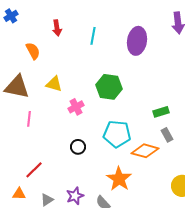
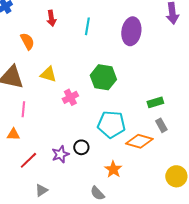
black circle: (78, 147) -> (81, 147), moved
orange star: (119, 179) -> (113, 169), size x0.7
orange triangle: (19, 194) -> (13, 134), moved
purple star: (75, 196) -> (60, 154), moved

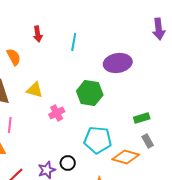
purple ellipse: (131, 31) -> (118, 63), moved, turned 72

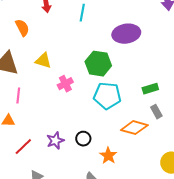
cyan pentagon: (98, 140) -> (107, 96), moved
black circle: (68, 163) -> (83, 139), moved

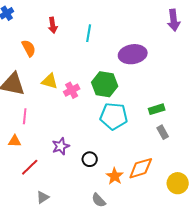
pink cross: (65, 84) -> (72, 90), moved
orange diamond: (134, 128) -> (141, 168), moved, turned -32
purple star: (55, 141) -> (61, 146), moved

